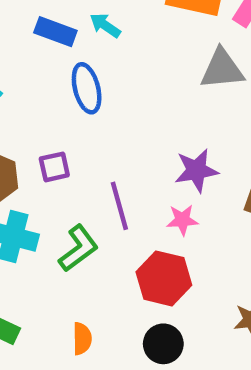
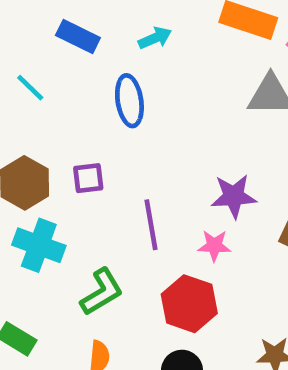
cyan arrow: (105, 25) -> (155, 38), turned 116
blue rectangle: (55, 32) -> (78, 37), moved
green L-shape: (78, 248) -> (102, 292), moved

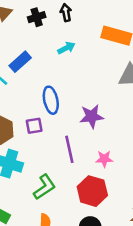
blue rectangle: (78, 37) -> (20, 62), moved, turned -65
blue ellipse: (129, 101) -> (51, 100), moved
purple star: (234, 196) -> (92, 116), moved

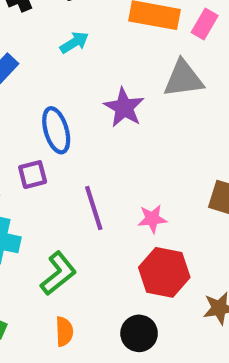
purple star: (92, 116) -> (124, 107), moved, turned -30
red hexagon: (92, 191) -> (164, 272), moved

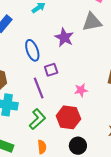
purple square: (33, 175) -> (51, 70), moved
purple line: (94, 208) -> (39, 88), moved
red hexagon: (164, 272) -> (68, 117), moved

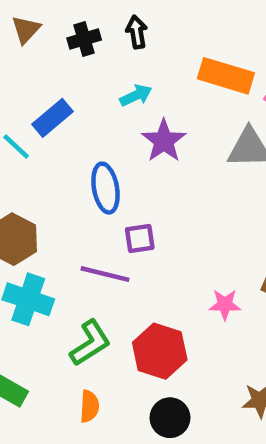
purple star: (64, 37) -> (164, 141), moved
purple line: (39, 88) -> (105, 274), turned -65
pink star: (81, 90) -> (225, 305), moved

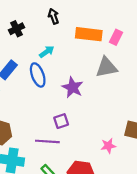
black arrow: (137, 32) -> (53, 16), moved
purple star: (164, 141) -> (73, 87), moved
blue ellipse: (105, 188) -> (38, 75), moved

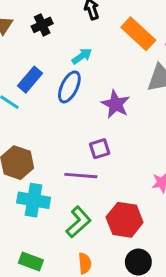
orange rectangle: (89, 34) -> (138, 34), turned 35
blue ellipse: (38, 75) -> (69, 87), turned 45

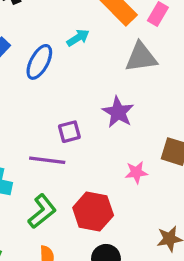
cyan arrow: (82, 56) -> (78, 38), moved
purple star: (115, 104) -> (118, 112), moved

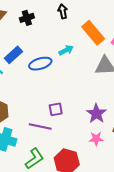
blue ellipse: (39, 62) -> (40, 64), turned 40
purple star: (118, 112) -> (96, 114), moved

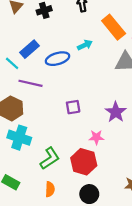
purple line: (40, 126) -> (31, 83), moved
pink star: (96, 139) -> (96, 137), moved

